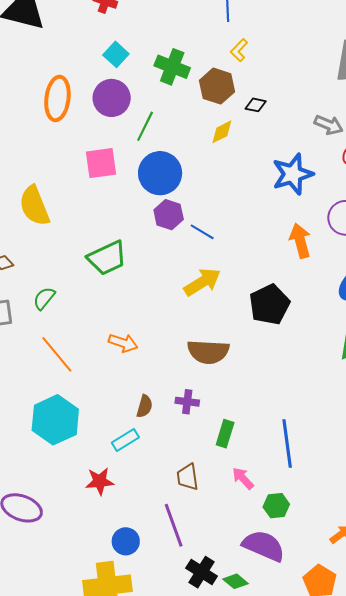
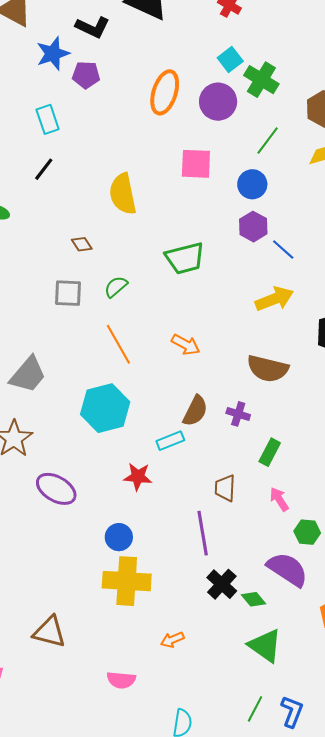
green cross: (172, 67) -> (261, 80), moved
green line: (145, 126) -> (268, 141), moved
blue circle: (160, 173) -> (252, 184), size x0.7
brown semicircle: (145, 406) -> (195, 411), size x1.4
blue circle: (126, 541) -> (119, 537), moved

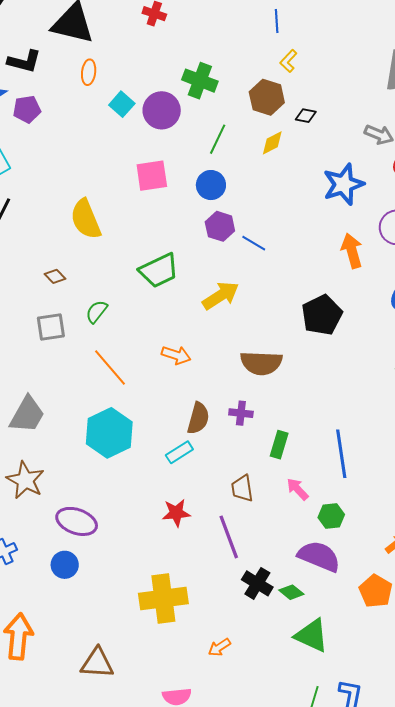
cyan square: (230, 60) -> (122, 104), moved
orange ellipse: (165, 92) -> (89, 72), moved, size x0.6
yellow arrow: (274, 299) -> (221, 296), moved
red star: (138, 477) -> (176, 513), moved
blue circle: (119, 537) -> (65, 565), moved

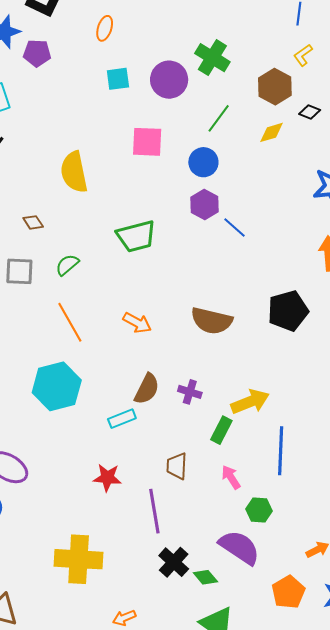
cyan square: (122, 104) -> (118, 79), moved, turned 30
yellow arrow: (221, 296) -> (250, 402), moved
brown semicircle: (261, 363) -> (212, 321), moved

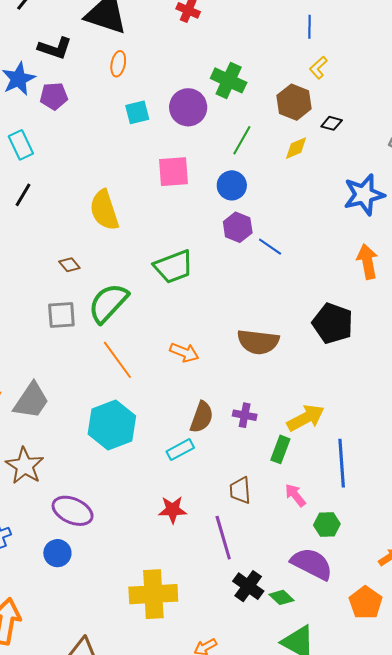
green semicircle: (67, 265) -> (108, 303), size x1.8
black pentagon: (288, 311) -> (333, 323), turned -30

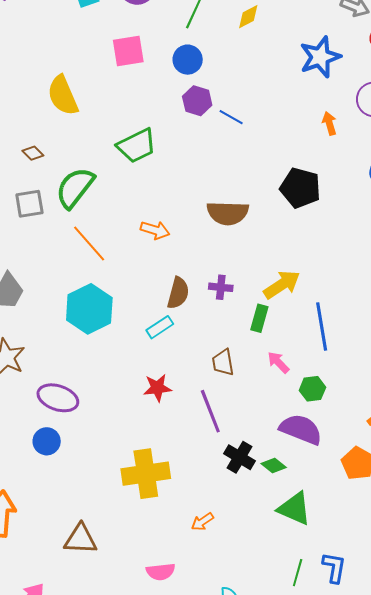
orange arrow: (367, 262) -> (329, 123), size x0.7

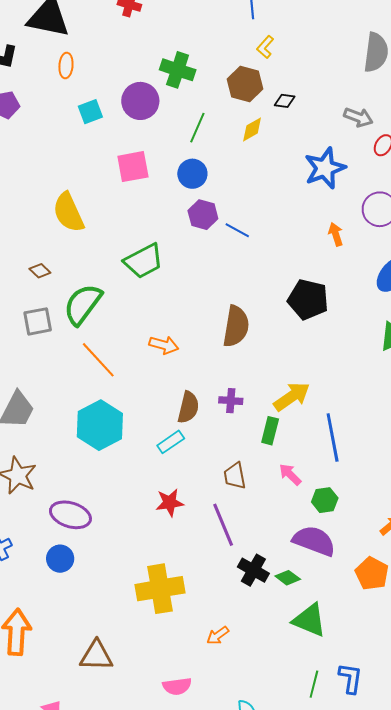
brown semicircle: (228, 213) -> (236, 326), turned -81

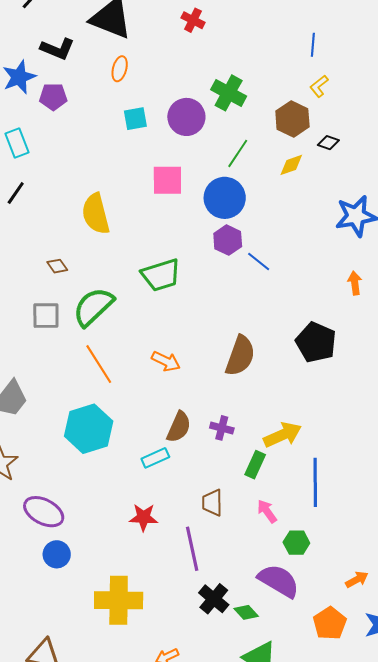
blue circle: (192, 174) -> (225, 198), size x1.4
blue circle: (60, 559) -> (57, 554), moved

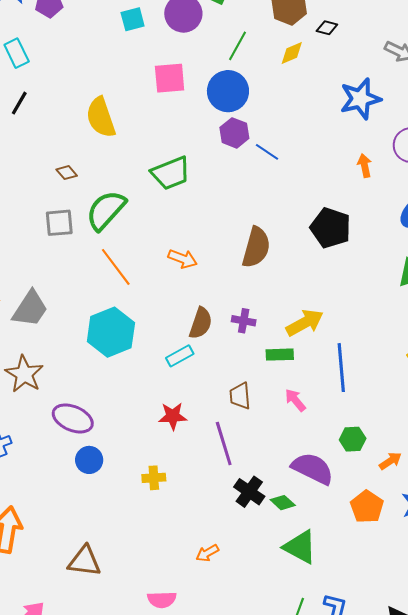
green rectangle: (255, 465) -> (280, 355), turned 68
green hexagon: (296, 543) -> (353, 439), moved
yellow cross: (119, 600) -> (154, 478), moved, size x0.5

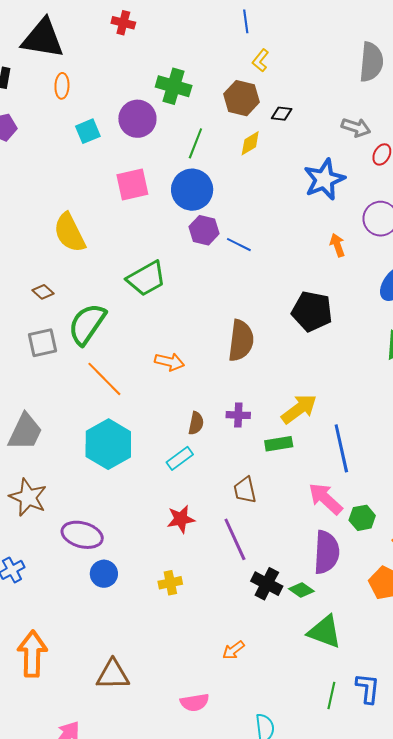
brown semicircle: (201, 323) -> (196, 423), size x0.7
pink arrow: (295, 400) -> (325, 499), moved, size x1.5
purple semicircle: (313, 469) -> (326, 552), turned 75

